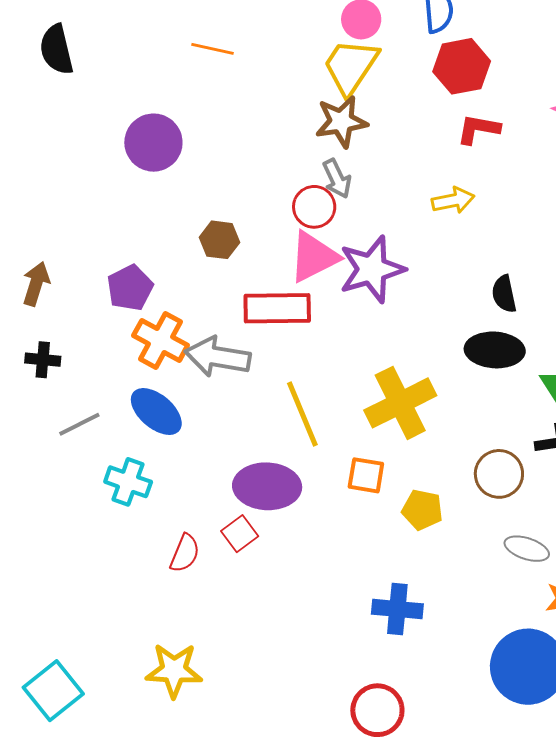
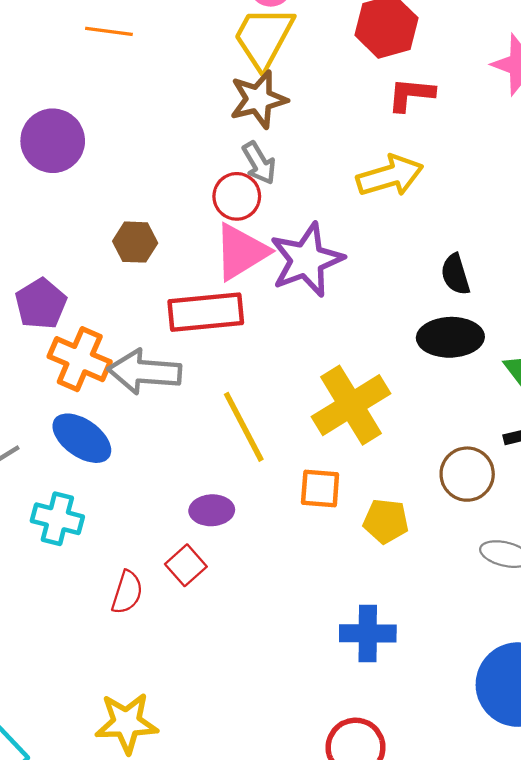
yellow arrow: (453, 200) -> (390, 176), size x1.4
purple ellipse: (267, 486) -> (212, 510), size x0.6

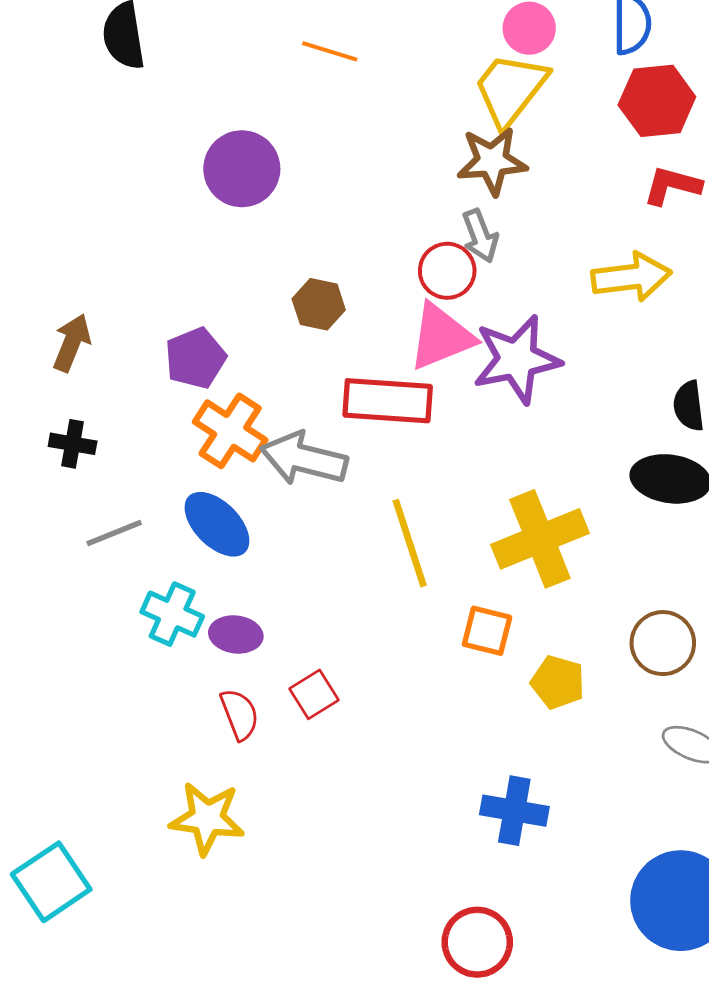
purple ellipse: (212, 510) -> (236, 634), moved
red semicircle: (127, 592) -> (240, 714), turned -48
yellow star: (127, 723) -> (207, 818), moved

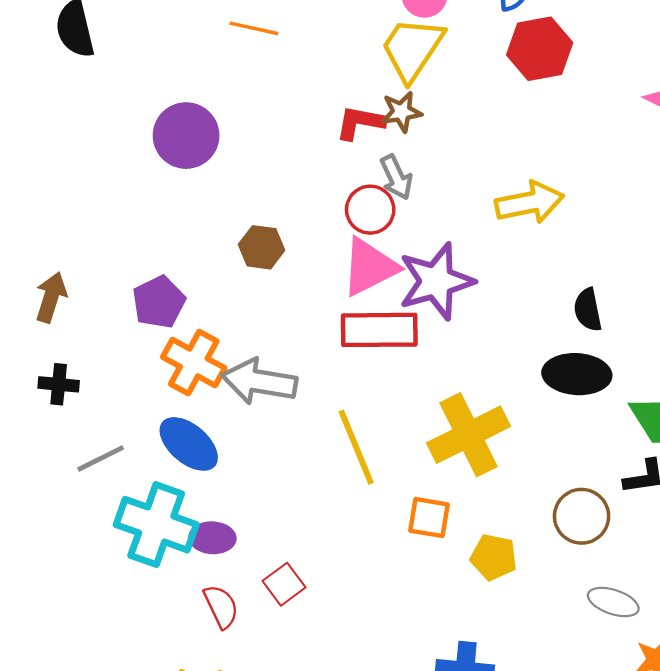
brown star: (492, 161) -> (401, 112), size x0.7
red L-shape: (672, 186) -> (360, 123), moved
red rectangle: (388, 401) -> (379, 330), moved
cyan cross: (172, 614) -> (156, 525), size x1.5

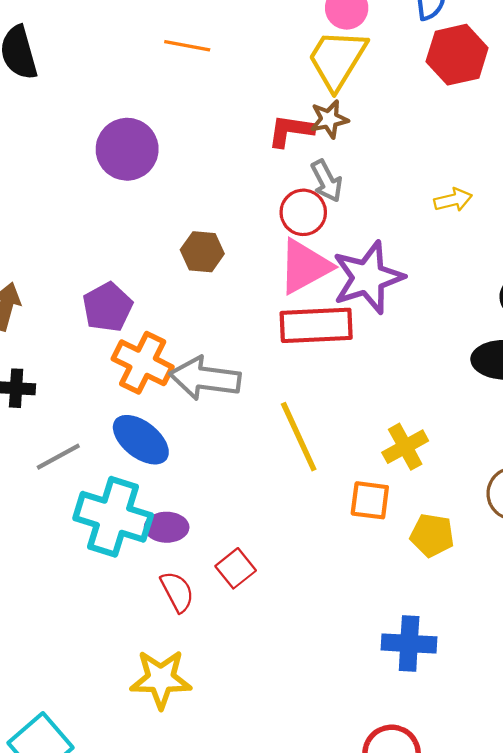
yellow arrow: (529, 202) -> (453, 200), size x0.6
yellow cross: (468, 435) -> (405, 447), moved, size x0.6

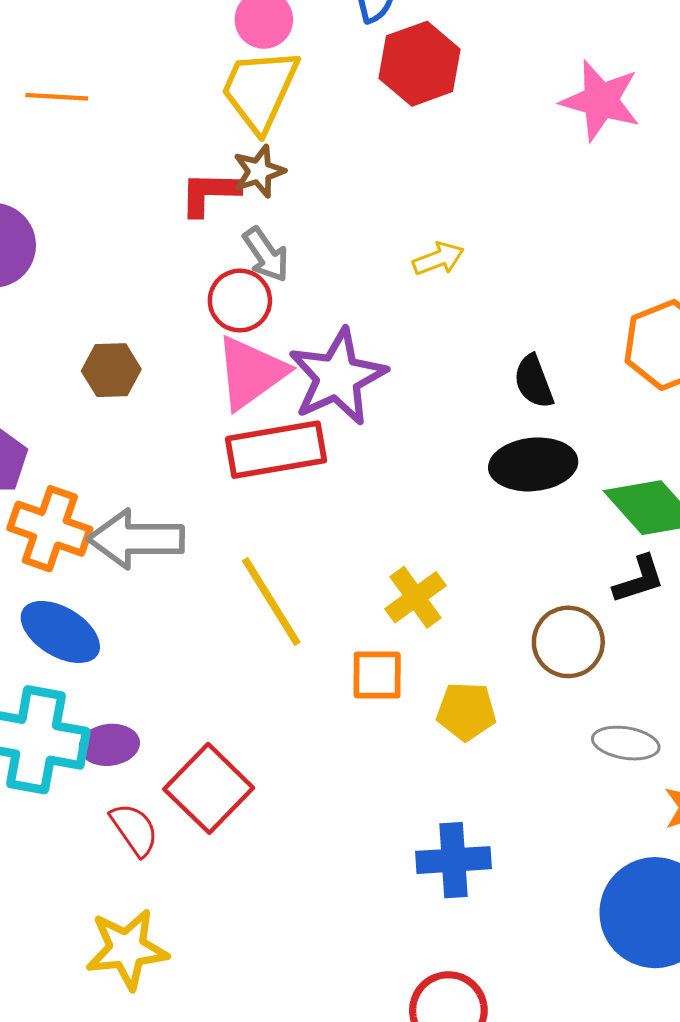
red square: (236, 568) -> (209, 788), size x1.6

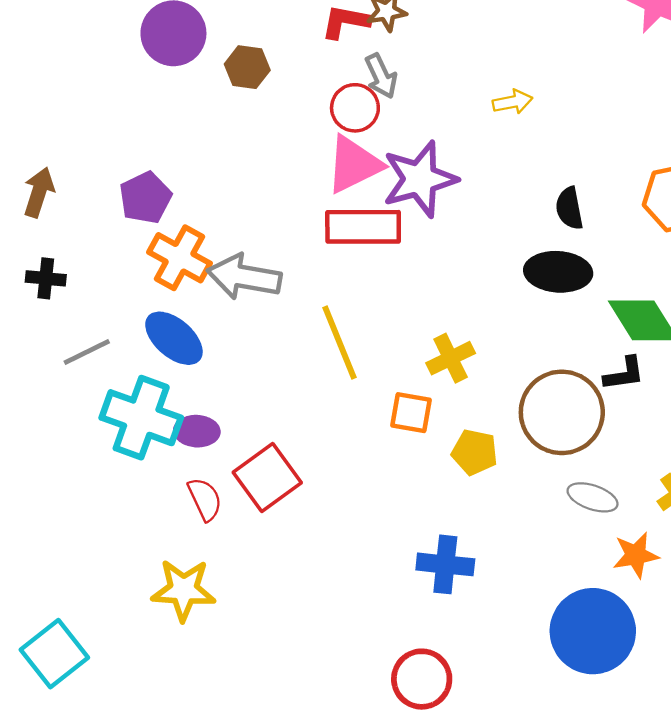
brown hexagon: (111, 370) -> (247, 67), moved
brown circle: (568, 642) -> (562, 412), size x1.5

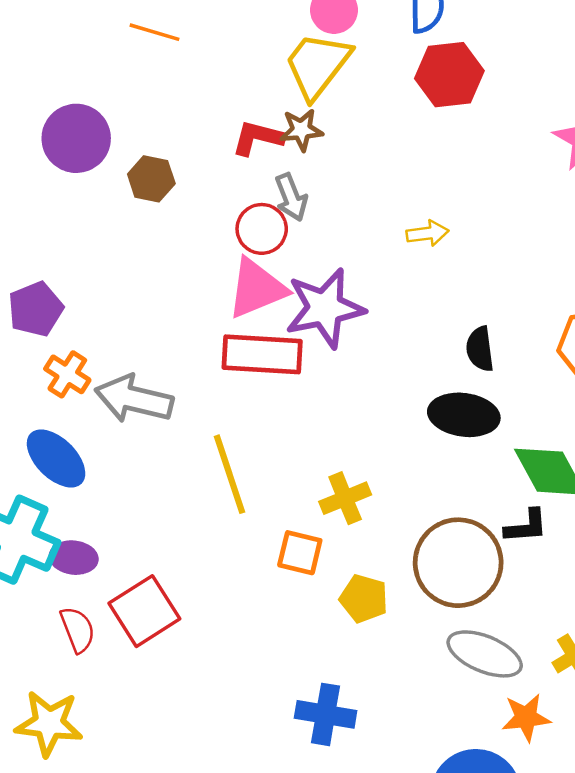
orange cross: (180, 258) -> (67, 374), size x0.7
gray ellipse: (593, 497) -> (485, 654), size x1.4

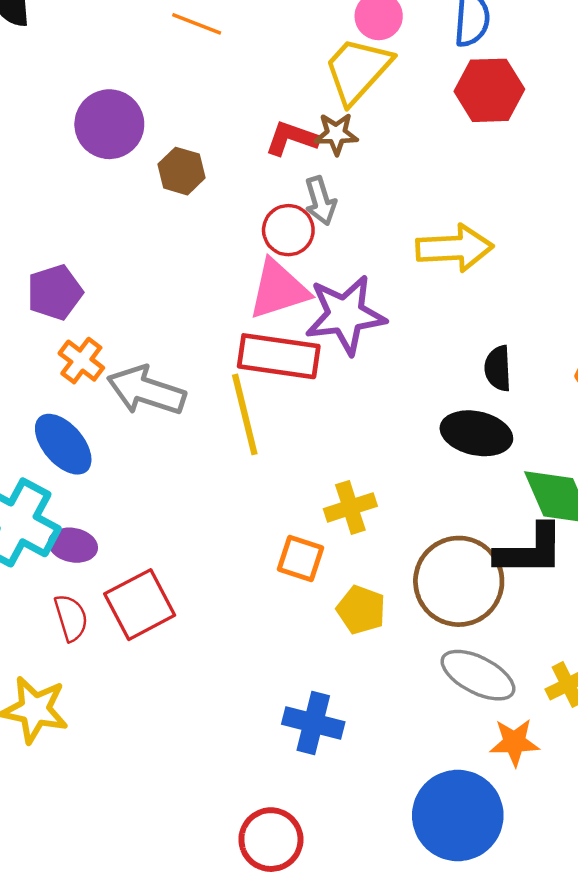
yellow arrow: (427, 233) -> (455, 248), size x1.8
yellow line: (230, 474) -> (245, 414), moved
black L-shape: (526, 526) -> (530, 550), size x1.6

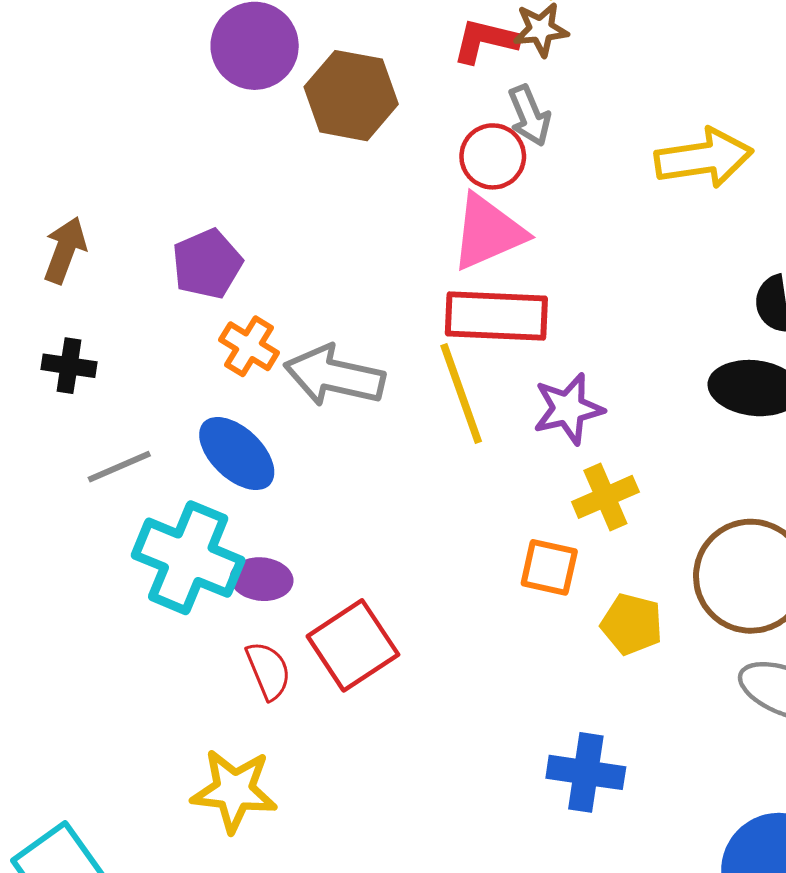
brown hexagon: (182, 171) -> (351, 96), size x1.5
purple star: (345, 315) -> (568, 409), moved, size x0.7

